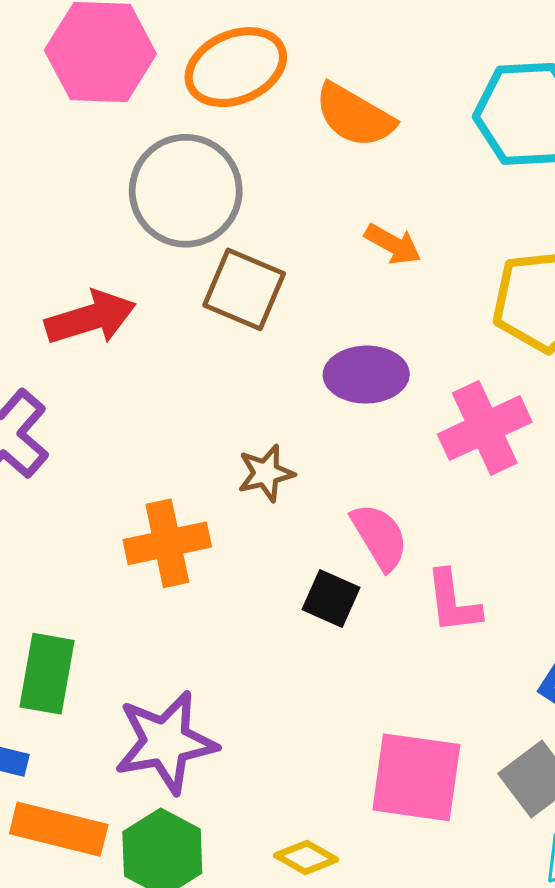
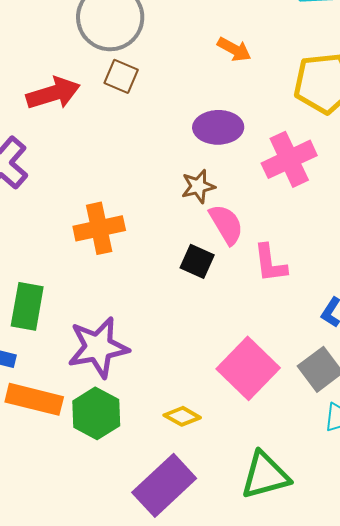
brown square: (244, 289) -> (121, 76), moved, size x0.7
brown star: (266, 473) -> (198, 186), moved
pink square: (416, 777) -> (248, 368), turned 36

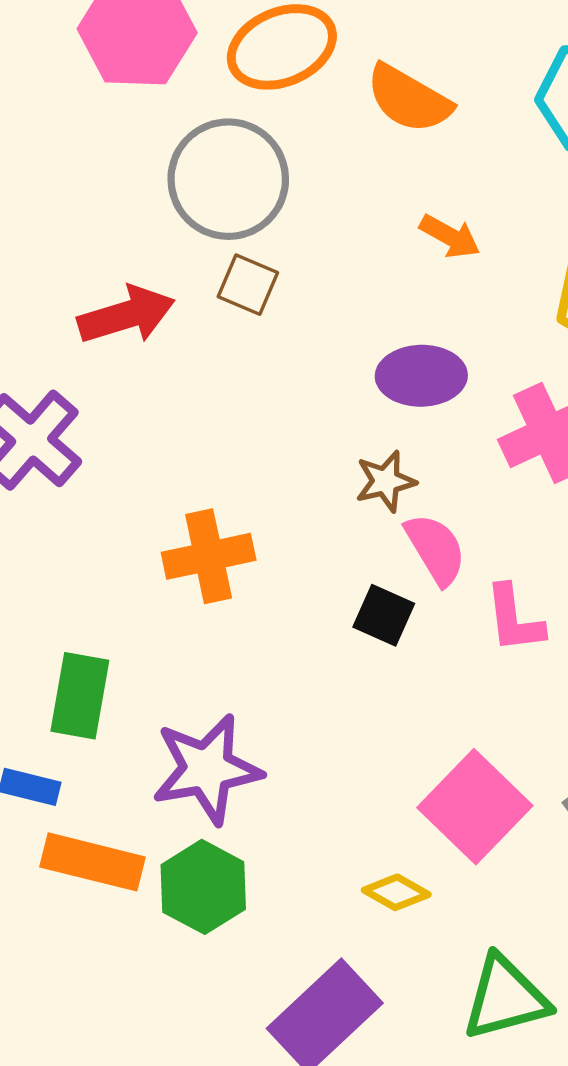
yellow diamond: (182, 416) -> (396, 892), moved

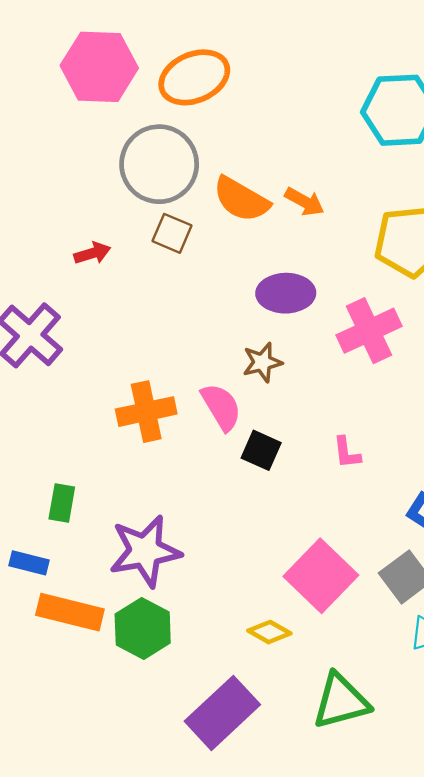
orange semicircle: (409, 99) -> (241, 199), moved
red arrow: (126, 315) -> (92, 253), size x0.6
pink semicircle: (436, 549) -> (221, 407), moved
pink L-shape: (514, 619) -> (347, 453), size x0.7
green rectangle: (80, 696) -> (62, 503), size x0.7

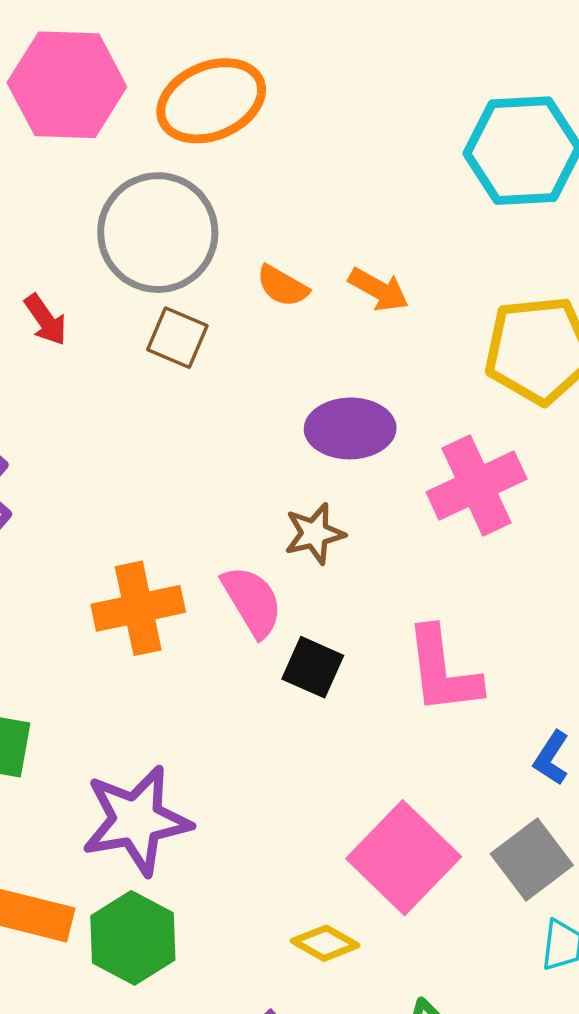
orange semicircle: (241, 199) -> (282, 286), size x0.6
red arrow: (92, 253) -> (46, 320), moved, turned 72
pink L-shape: (347, 453) -> (443, 671), size x1.8

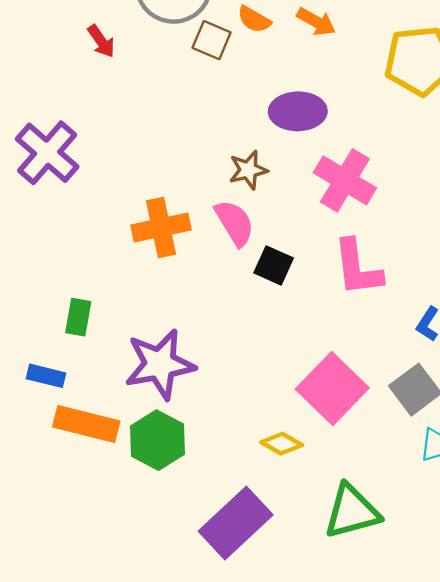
brown square: (177, 338) -> (212, 40), moved
pink cross: (477, 485) -> (345, 180), moved, turned -34
brown star: (315, 534) -> (248, 170), moved

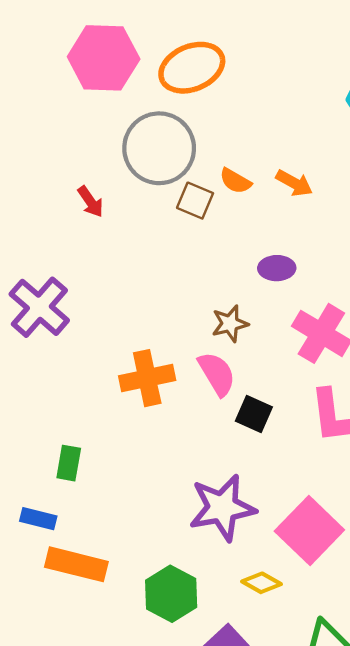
purple ellipse: (298, 111) -> (277, 268), size x0.7
purple star: (160, 364) -> (222, 508), moved
green hexagon: (158, 440) -> (171, 594), moved

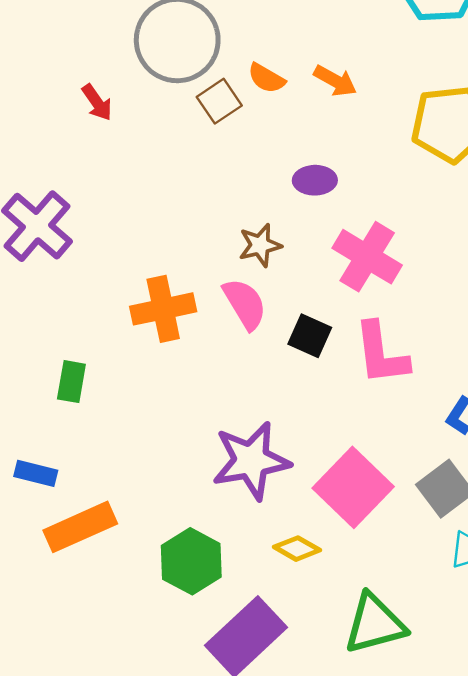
brown square: (195, 201) -> (219, 101), turned 33
black square: (254, 414) -> (310, 336), moved
green rectangle: (69, 463) -> (71, 382), moved
orange rectangle: (76, 564) -> (80, 527), turned -38

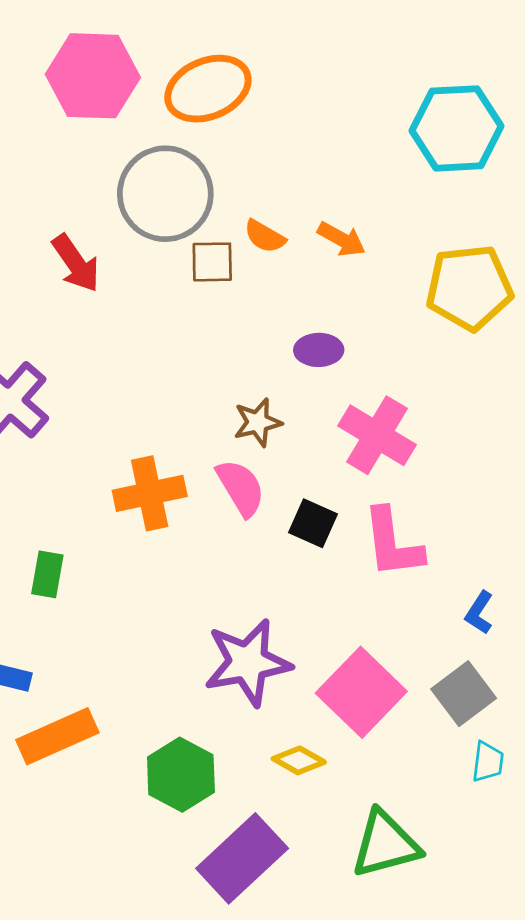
brown square: (219, 101) -> (212, 262), turned 33
red arrow: (97, 102) -> (76, 263), size x1.4

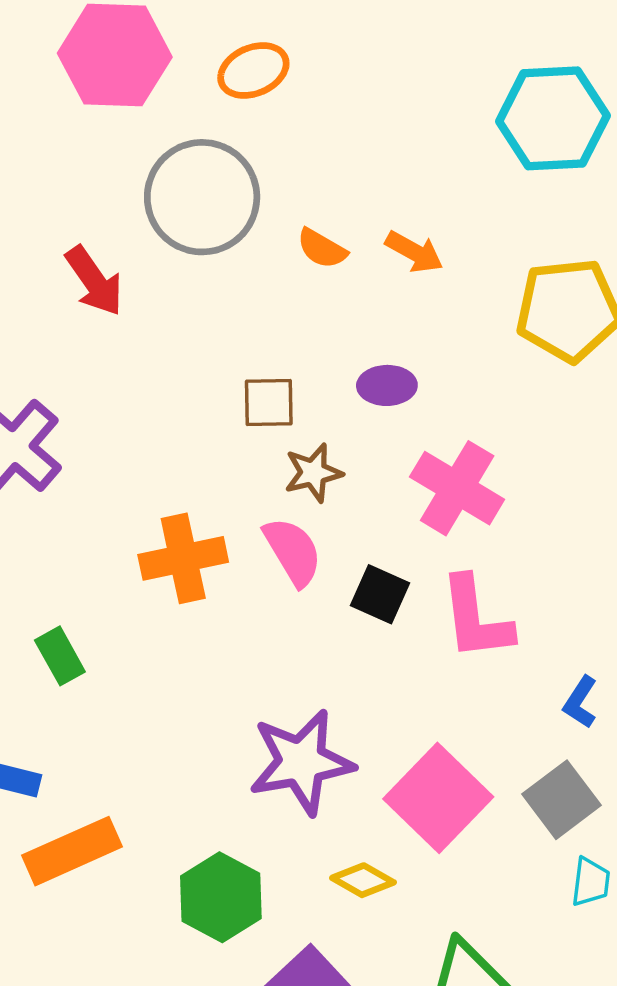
orange ellipse: (208, 89) -> (253, 71), size x0.7
brown square: (212, 262) -> (269, 403), moved
green rectangle: (47, 574) -> (60, 656), turned -39

